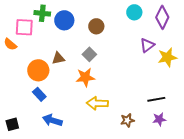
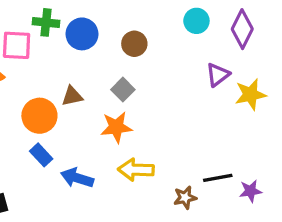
black line: (156, 99) -> (218, 178), moved
purple star: (159, 119) -> (250, 191), moved
blue arrow: (52, 120) -> (77, 178), moved

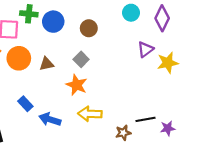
orange circle: (39, 116) -> (19, 58), moved
orange star: (116, 127) -> (77, 85), turned 30

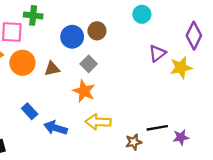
purple diamond: (162, 18) -> (194, 36), moved
blue circle: (53, 22) -> (72, 37), moved

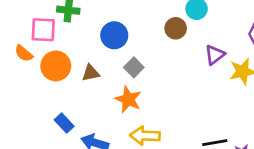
brown circle: (97, 31) -> (176, 28), moved

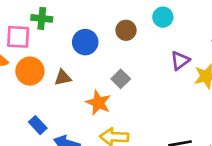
brown circle: (176, 28) -> (126, 30), moved
gray square: (134, 67) -> (121, 79), moved

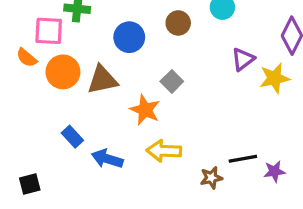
brown triangle: (63, 78) -> (102, 80), size x1.5

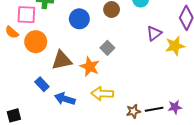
brown triangle: (102, 80) -> (62, 60), moved
black line: (243, 159) -> (154, 109), moved

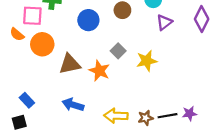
purple triangle: (154, 33) -> (164, 22), moved
yellow star: (175, 46) -> (147, 61), moved
blue rectangle: (42, 84) -> (27, 100), moved
yellow arrow: (102, 94) -> (116, 116), moved

